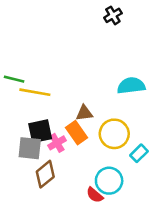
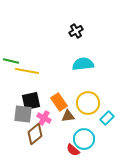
black cross: (113, 15) -> (76, 31), moved
cyan semicircle: (131, 86) -> (83, 64), moved
brown triangle: (84, 113) -> (68, 116), moved
pink cross: (57, 143) -> (44, 118), moved, turned -32

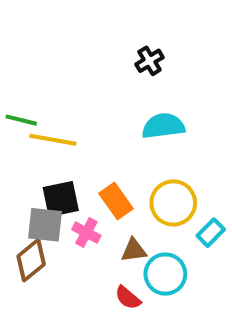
brown triangle: (68, 116) -> (134, 250), moved
brown diamond: (35, 134) -> (31, 260), moved
red semicircle: (73, 150) -> (128, 298), moved

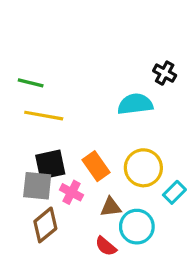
black cross: (150, 61) -> (165, 73), moved, turned -30
green line: (21, 120) -> (31, 83), moved
brown diamond: (31, 260) -> (45, 225), moved

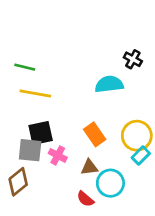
orange rectangle: (96, 166) -> (95, 134), moved
yellow circle: (143, 168) -> (137, 136), moved
brown diamond: (45, 225) -> (18, 182), moved

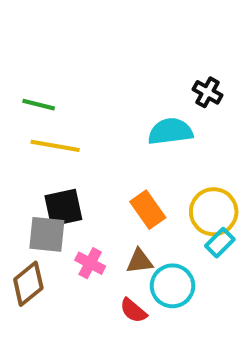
pink cross: (58, 155) -> (90, 263), moved

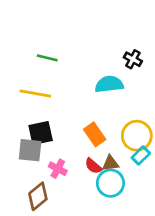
green line: (39, 105) -> (47, 58), moved
brown triangle: (140, 261) -> (110, 163), moved
brown diamond: (28, 284) -> (38, 196), moved
red semicircle: (133, 311) -> (93, 166), moved

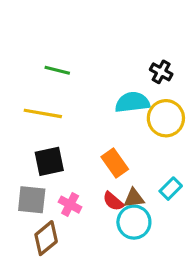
yellow circle: (137, 136) -> (166, 118), moved
gray square: (30, 150) -> (32, 200), moved

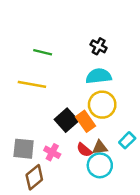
black cross: (161, 72) -> (99, 46), moved
yellow circle: (166, 118) -> (102, 105), moved
black square: (49, 161) -> (66, 120), moved, turned -30

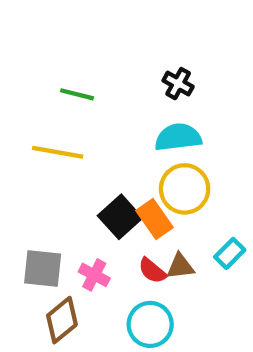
cyan circle: (100, 165) -> (150, 324), moved

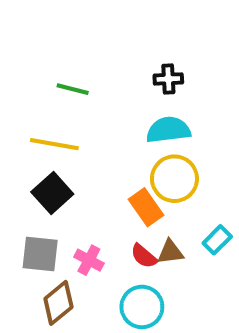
black cross: (178, 84) -> (168, 79), turned -32
black square: (120, 217) -> (52, 193), moved

